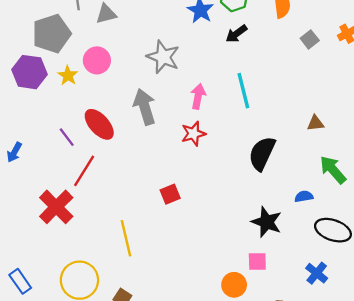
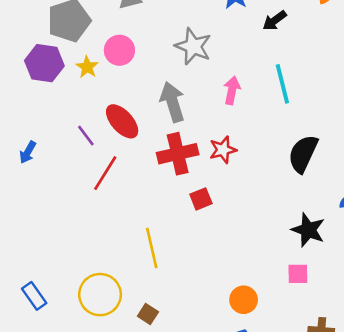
red star: (193, 134) -> (223, 150), moved
red cross: (56, 207) -> (178, 154), moved, turned 32
orange circle: (234, 285) -> (244, 300), moved

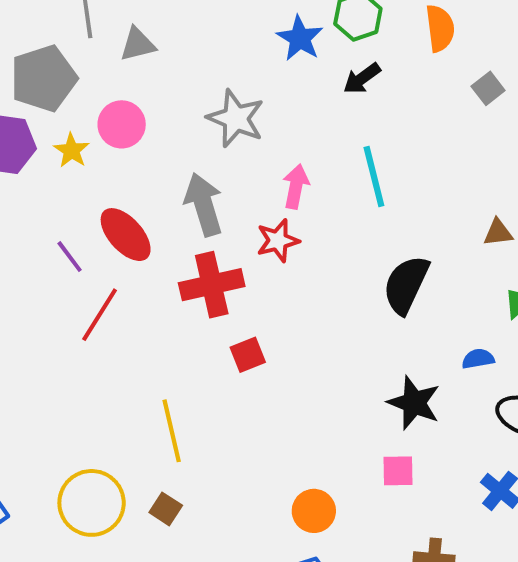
red star: (223, 150) -> (278, 241), moved
brown square: (148, 314) -> (166, 509), moved

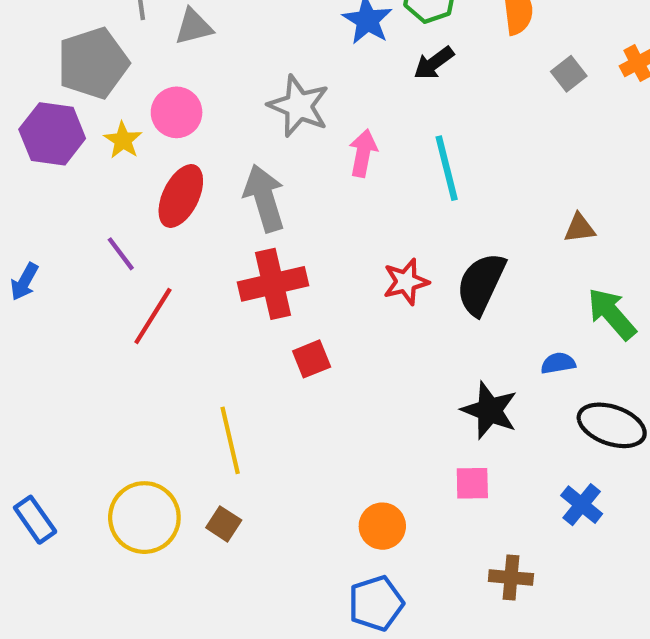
pink arrow: (296, 186) -> (363, 153), moved
red ellipse: (126, 235) -> (181, 196), moved, turned 68
red star: (278, 241) -> (406, 282), moved

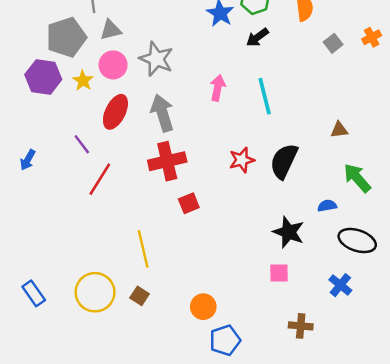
gray triangle: (194, 27) -> (111, 30), moved
gray star: (299, 106) -> (156, 59), moved
orange circle: (382, 526) -> (203, 307), moved

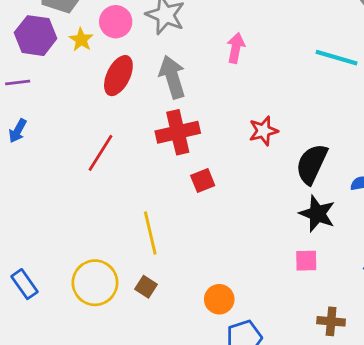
cyan line: (265, 96) -> (337, 58), moved, turned -60
purple line: (82, 144) -> (18, 82), moved, turned -60
black semicircle: (284, 161) -> (312, 164), moved

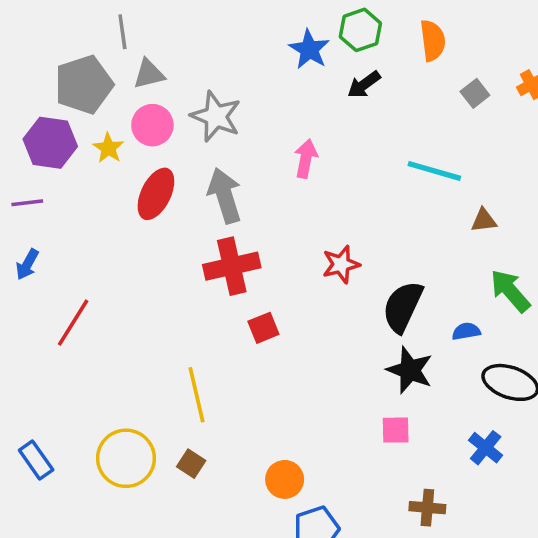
red line: (100, 153) -> (73, 323), moved

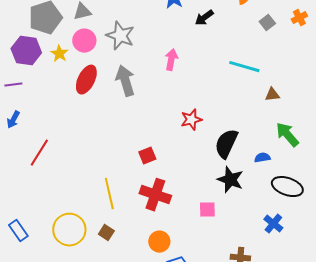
red cross: (232, 266) -> (155, 195), moved, turned 32
pink square: (396, 430) -> (207, 210), moved

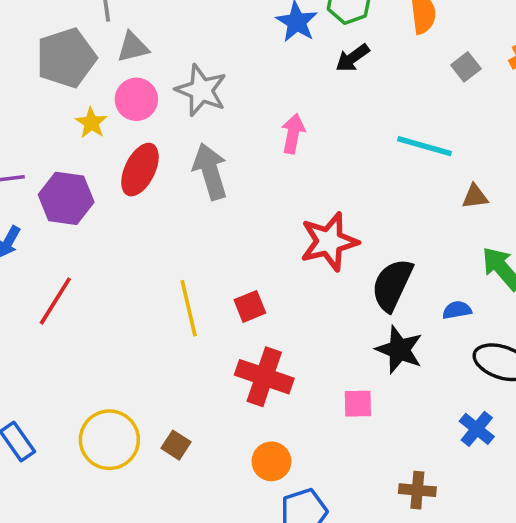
purple hexagon: (26, 51) -> (66, 198), moved
red star: (191, 120) -> (329, 242), size x1.5
yellow line: (109, 194) -> (189, 308), moved

